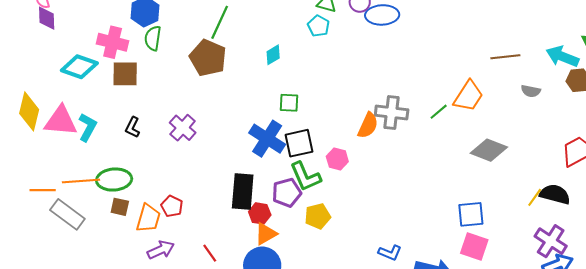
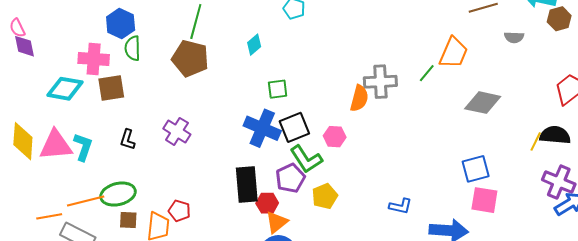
blue L-shape: (390, 253) -> (401, 206), moved

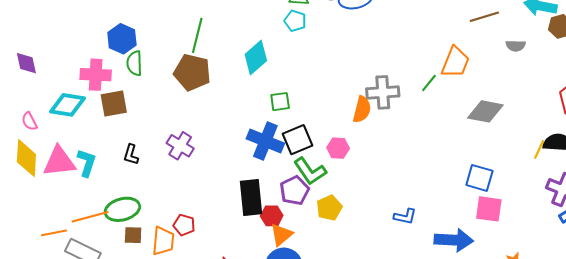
pink semicircle: (17, 28) -> (29, 121), moved
cyan diamond: (254, 45) -> (256, 58), size x1.6
blue square: (476, 169) -> (479, 178), turned 32

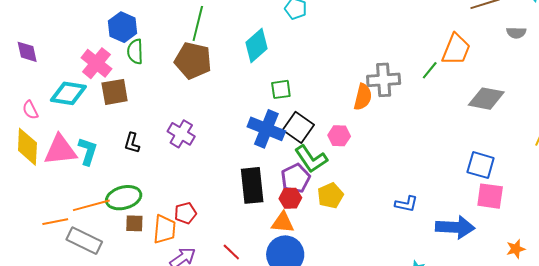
pink cross: (96, 75) -> (96, 63), turned 36
black square: (297, 140) -> (298, 127), turned -32
red hexagon: (272, 216) -> (290, 198), moved
red pentagon: (184, 225) -> (185, 213), turned -30
orange triangle: (281, 235) -> (283, 223), turned 45

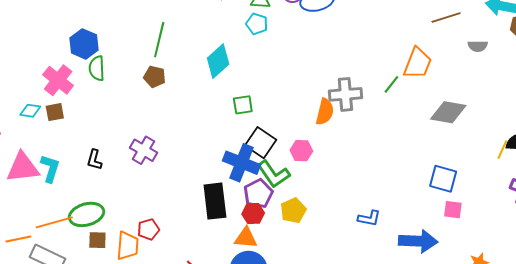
brown pentagon: (193, 61) -> (155, 77), size x0.6
brown square: (115, 92) -> (55, 112), moved, size x0.7
cyan diamond: (68, 93) -> (30, 111), size x0.6
blue cross: (266, 129) -> (241, 163), moved
pink square: (490, 196) -> (453, 210), size x0.7

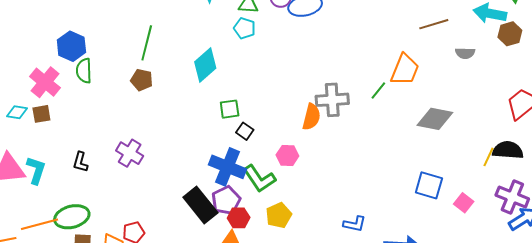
black square: (261, 143) -> (245, 131), moved, size x0.6
purple pentagon: (258, 194) -> (226, 200), moved
black rectangle: (215, 201) -> (200, 205), turned -33
pink square: (453, 210) -> (464, 203), moved, turned 30

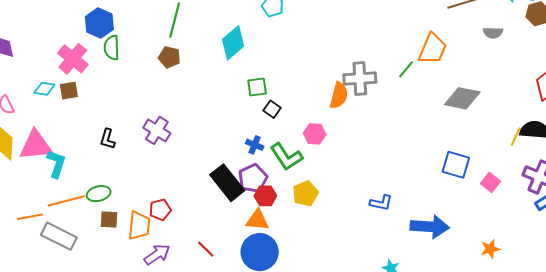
blue cross: (227, 167) -> (255, 145), size x0.5
cyan L-shape: (36, 170) -> (56, 164), moved
green ellipse: (72, 217) -> (99, 194), size x0.7

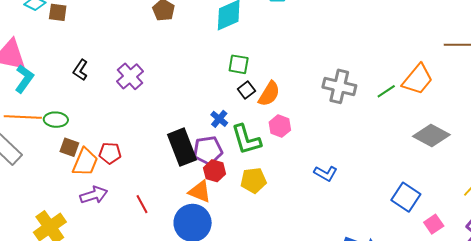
orange semicircle: (339, 95) -> (269, 94), moved
blue L-shape: (381, 203) -> (326, 173), moved
brown square: (109, 219) -> (69, 147), moved

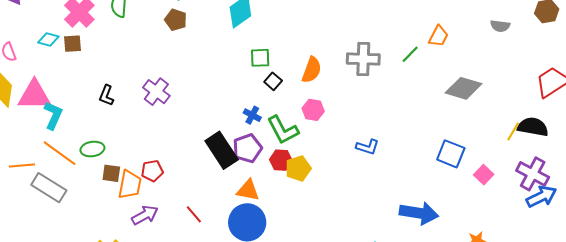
orange trapezoid: (418, 79) -> (438, 36), size x0.7
orange semicircle: (269, 94) -> (312, 70), moved
orange line: (23, 117) -> (60, 153), turned 45
red hexagon: (215, 171) -> (281, 160), moved

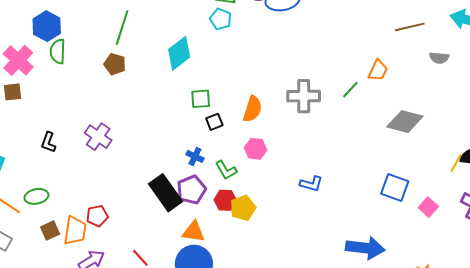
black square: (273, 81) -> (214, 122), turned 30
green L-shape: (283, 130) -> (226, 170), size x0.7
brown square: (111, 173) -> (50, 230), moved, turned -30

